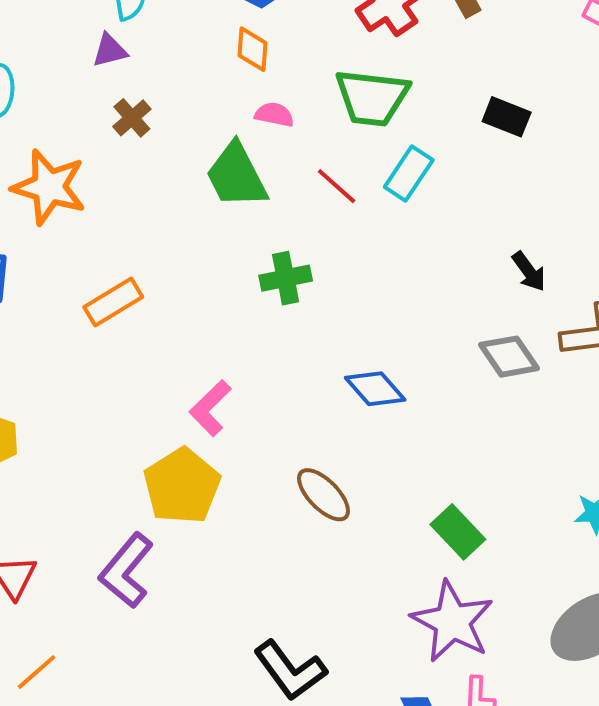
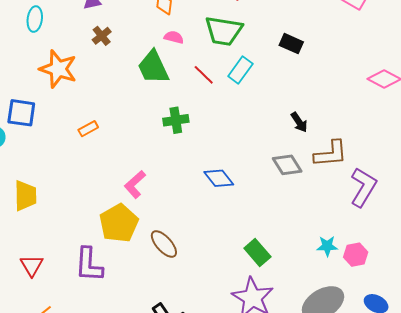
orange rectangle: (113, 302) -> (88, 129), size x0.7
brown ellipse: (324, 495) -> (164, 244), moved
purple L-shape: (126, 571) -> (89, 265), turned -39

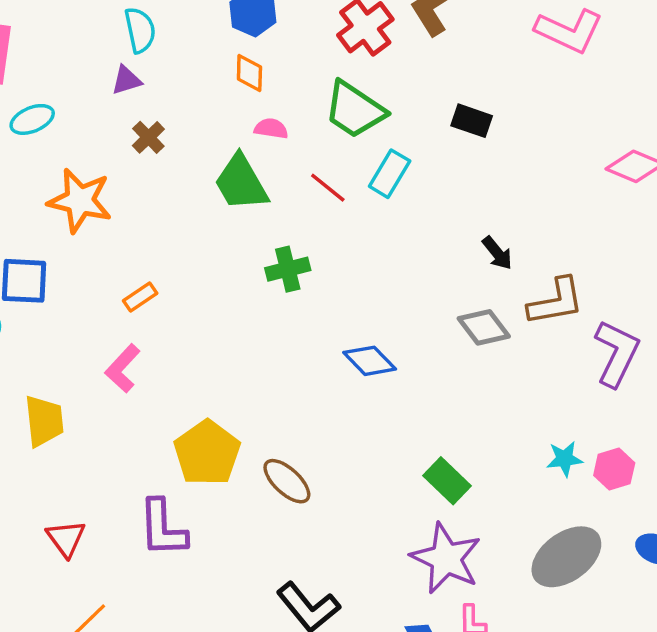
cyan ellipse: (35, 19) -> (32, 119), turned 65
green trapezoid: (224, 31) -> (355, 110), turned 30
pink L-shape: (135, 184) -> (123, 368), moved

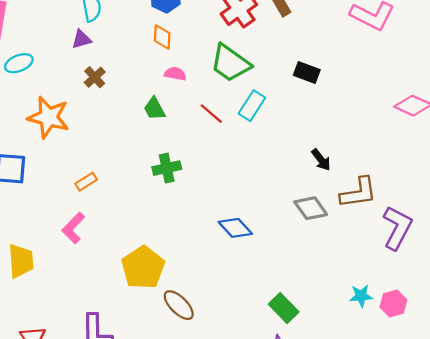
green trapezoid: (241, 183) -> (154, 109), size x0.6
green cross: (288, 269) -> (167, 168), moved
yellow pentagon: (207, 453) -> (143, 267), moved

